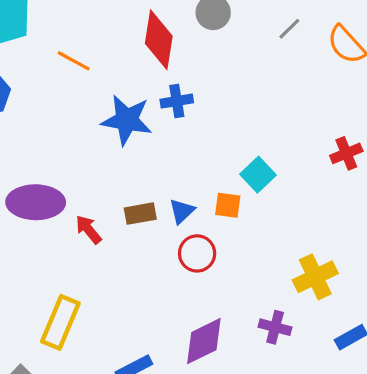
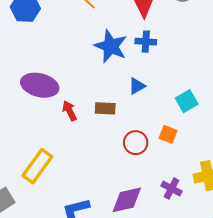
orange square: (228, 205) -> (168, 134), moved
blue triangle: (182, 211) -> (137, 86), moved
purple cross: (275, 327) -> (172, 188), moved

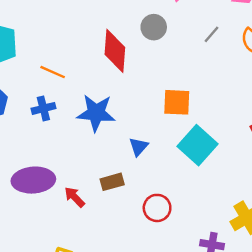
blue cross: (146, 42) -> (43, 108), moved
cyan square: (187, 101) -> (197, 145), size x1.5
orange square: (168, 134) -> (177, 102), moved, size x1.4

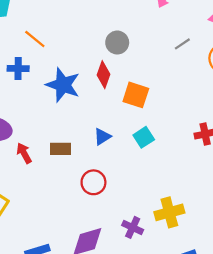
gray circle: (154, 27) -> (117, 43), moved
red diamond: (115, 51) -> (103, 75), moved, size x0.7
cyan square: (197, 145) -> (144, 137), size x0.6
blue triangle: (138, 147) -> (102, 137), moved

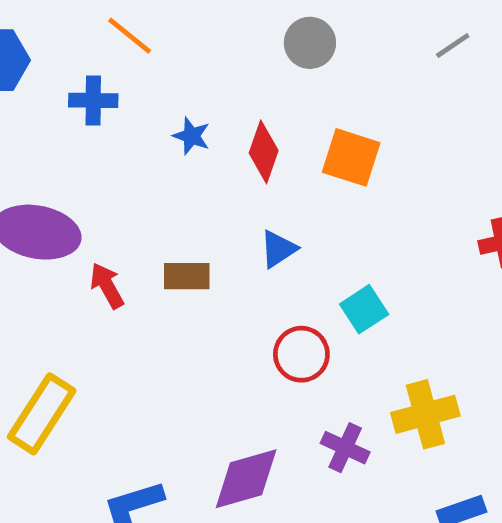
red diamond: (103, 75) -> (264, 152), moved
blue star: (63, 85) -> (192, 136), size x0.5
cyan square: (144, 137) -> (364, 309), moved
red circle: (93, 182) -> (301, 354), moved

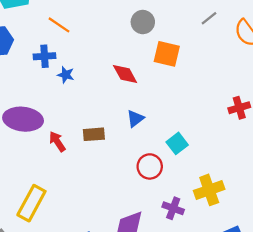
blue star: (192, 136) -> (66, 75), moved
red diamond: (264, 152) -> (125, 74), turned -44
orange square: (351, 157) -> (167, 54), moved

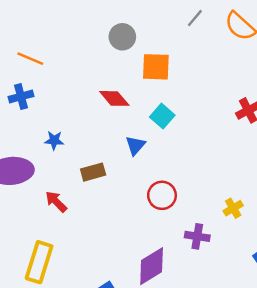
blue star: (66, 75) -> (54, 140), moved
red arrow: (57, 142) -> (56, 202), moved
cyan square: (177, 143) -> (162, 116), moved
yellow cross: (209, 190) -> (233, 208), size x0.6

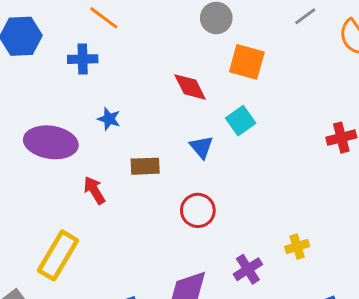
blue triangle: (135, 145) -> (201, 147), turned -35
red circle: (162, 195) -> (198, 210), moved
purple cross: (197, 236) -> (248, 269), turned 35

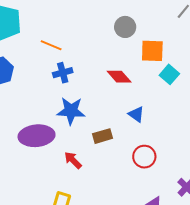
blue cross: (83, 59) -> (63, 73), moved
blue star: (109, 119) -> (71, 111), size x1.8
cyan square: (241, 121) -> (169, 74), moved

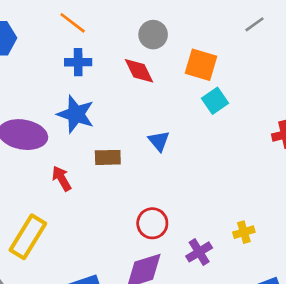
gray circle: (125, 27) -> (153, 35), moved
red diamond: (119, 77) -> (139, 71), moved
red circle: (144, 157) -> (152, 223), moved

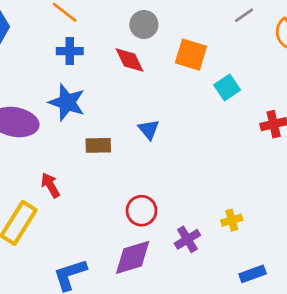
cyan square: (215, 101) -> (227, 87), moved
red arrow: (62, 178) -> (50, 185), moved

